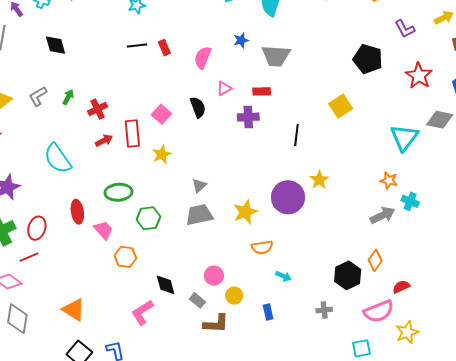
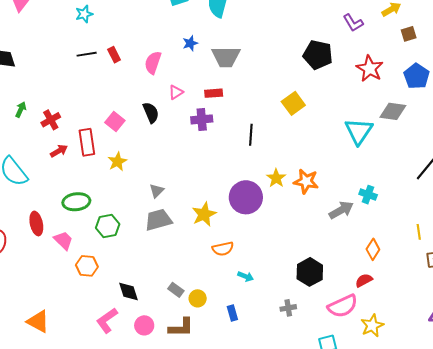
orange star: (389, 180) -> (306, 181), moved, size x1.4
orange diamond: (375, 260) -> (373, 249), moved
pink circle: (214, 276) -> (144, 325), moved
gray rectangle: (197, 300) -> (176, 290), moved

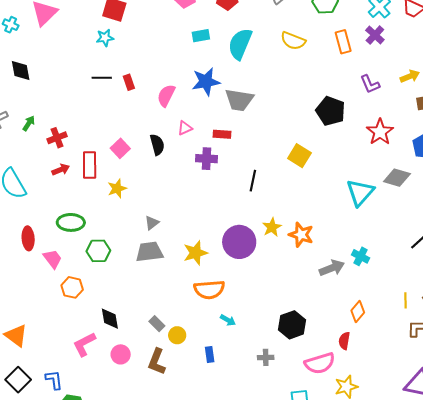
blue star: (190, 43) -> (206, 82), size x1.8
yellow square: (293, 103) -> (299, 156), turned -30
orange semicircle: (223, 249) -> (209, 290), size x1.4
red semicircle: (364, 280) -> (344, 341), turned -60
brown L-shape: (181, 327) -> (157, 362), turned 104

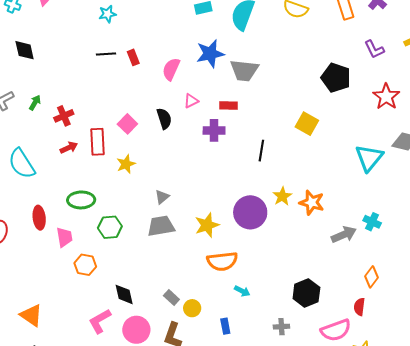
pink trapezoid: (53, 259) -> (64, 237), turned 30
pink circle: (121, 354) -> (136, 330), size x1.4

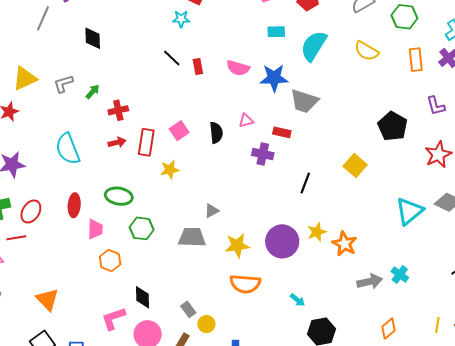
black line: (106, 54) -> (172, 58), turned 36
pink semicircle: (171, 69) -> (238, 68), moved, turned -110
gray triangle: (162, 197) -> (212, 211), moved
cyan arrow: (242, 291) -> (297, 300), moved

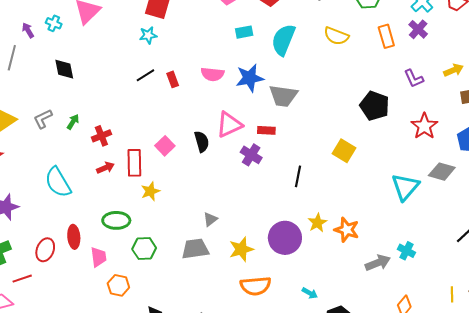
black line: (172, 58) -> (145, 75), turned -66
pink triangle: (246, 120) -> (229, 125), size x1.8
purple cross: (263, 154) -> (251, 155), turned 30
yellow star: (170, 170) -> (150, 191), moved
red ellipse: (31, 211) -> (45, 250), moved

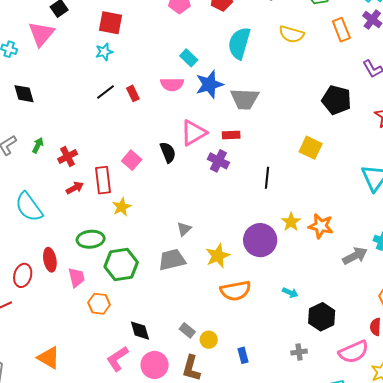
cyan rectangle: (244, 32) -> (189, 58), moved, turned 60
green hexagon: (144, 248) -> (121, 264), size x1.4

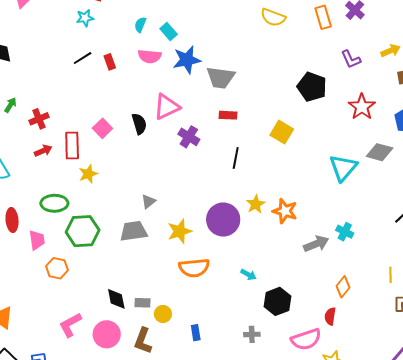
cyan semicircle: (239, 43) -> (140, 25), moved, size x0.5
red rectangle: (231, 135) -> (228, 115), moved
gray rectangle: (187, 330) -> (142, 303), turned -42
black diamond: (140, 331) -> (116, 299), moved

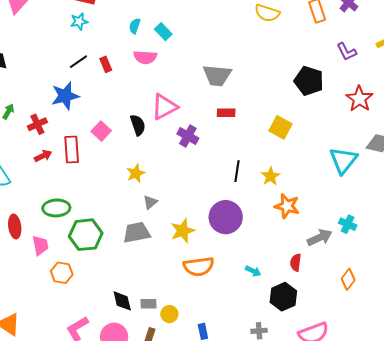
blue star: (187, 60) -> (65, 96), moved
black line: (236, 158) -> (237, 171), moved
yellow star: (88, 174) -> (136, 173), moved
yellow star: (256, 204) -> (270, 176), moved
red semicircle: (330, 316) -> (296, 263), moved

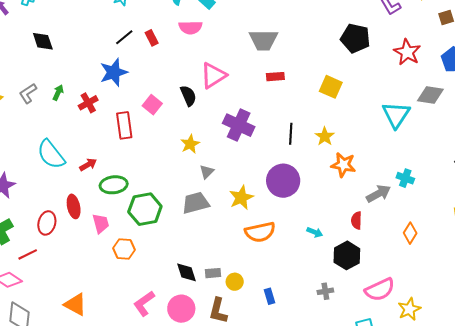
purple cross: (188, 136) -> (239, 125), moved, size x1.4
red arrow: (43, 156) -> (88, 165), moved

